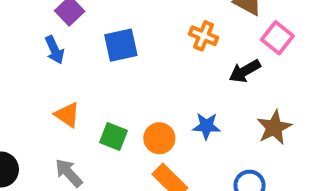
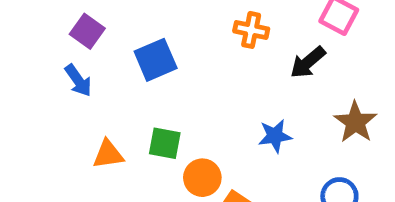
orange triangle: (67, 115) -> (108, 154), turned -32
green square: (114, 137) -> (165, 143), moved
orange circle: (159, 138) -> (202, 178), moved

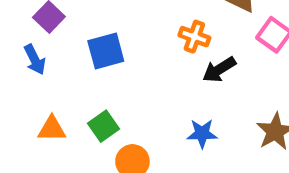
black arrow: (308, 62) -> (219, 70), moved
green square: (165, 143) -> (103, 126), turned 36

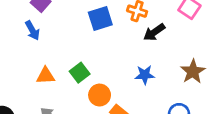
blue square: (106, 51) -> (100, 19), moved

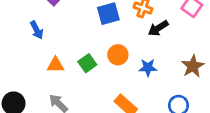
blue arrow: (32, 30) -> (37, 30), moved
orange circle: (100, 95) -> (118, 55), moved

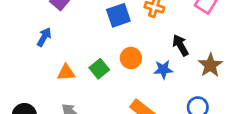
black arrow: (158, 28) -> (181, 45), moved, turned 96
blue arrow: (37, 30) -> (44, 37), turned -120

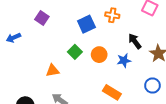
blue arrow: (44, 37) -> (13, 38), moved, turned -136
green square: (99, 69) -> (75, 52), moved

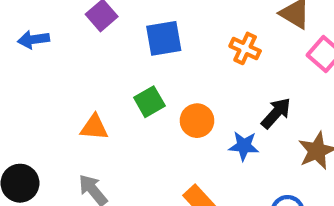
blue square: (86, 24) -> (164, 38), moved
black arrow: (135, 41) -> (276, 113), turned 63

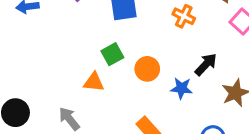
orange triangle: (94, 127) -> (94, 82), moved

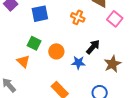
green square: (112, 54) -> (34, 43), turned -32
orange triangle: (94, 82) -> (23, 61), turned 40

